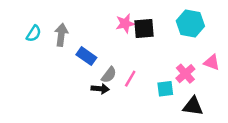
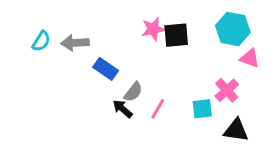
gray arrow: (61, 35) -> (75, 43), turned -100
pink triangle: (212, 62) -> (250, 58), moved
pink line: (130, 79) -> (158, 109), moved
black arrow: (100, 89) -> (123, 109), turned -144

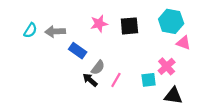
pink star: (153, 29) -> (99, 24), moved

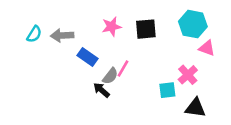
pink line: (116, 80) -> (123, 68), moved

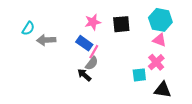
gray arrow: (62, 35) -> (46, 40), moved
pink triangle: (207, 48) -> (159, 40), moved
blue rectangle: (87, 57) -> (84, 43), moved
pink line: (123, 68) -> (94, 52), moved

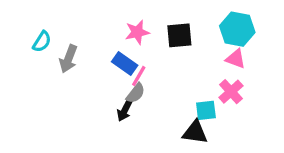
gray arrow: (46, 40) -> (68, 59), turned -66
black arrow: (84, 75) -> (125, 110), turned -104
black triangle: (163, 90) -> (195, 132), moved

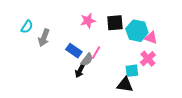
cyan hexagon: (237, 29) -> (137, 31), moved
blue rectangle: (125, 63) -> (74, 51), moved
pink line: (139, 76) -> (96, 53), moved

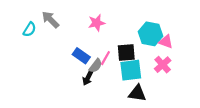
black square: (115, 23) -> (126, 53), moved
gray arrow: (44, 38) -> (50, 20), moved, turned 114
cyan square: (132, 71) -> (131, 70), moved, size x1.5

